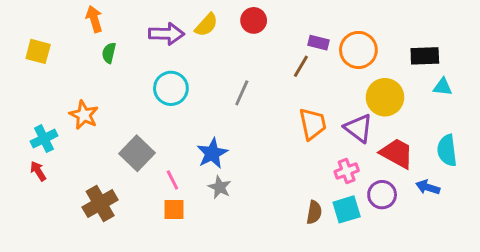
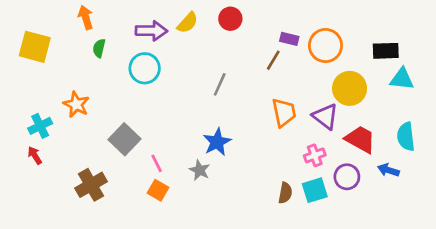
yellow square: (38, 51) -> (35, 47), size x1.4
cyan triangle: (443, 87) -> (402, 79), size x1.4
cyan circle: (171, 88) -> (145, 68), moved
blue star: (212, 153) -> (217, 142), moved
orange square: (174, 209) -> (158, 190), turned 30

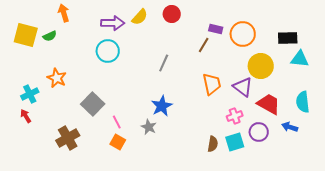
green semicircle: (99, 48) -> (50, 36), moved, turned -128

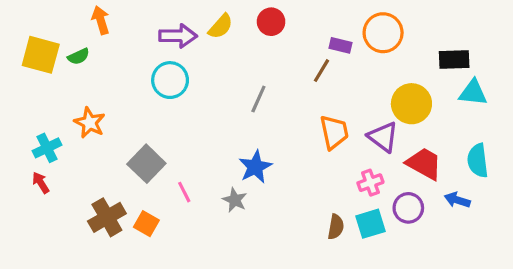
orange circle: (243, 34) -> (383, 33), moved
orange square: (118, 142) -> (146, 224), moved

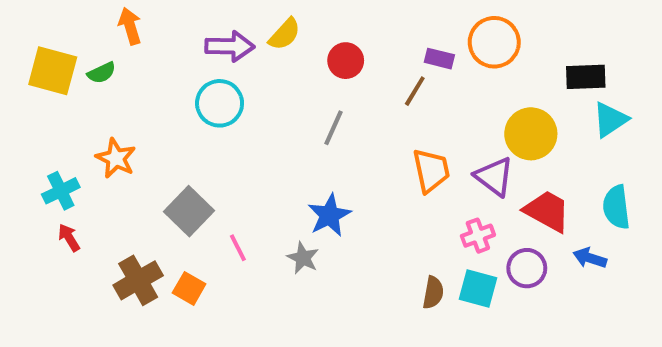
red circle: (271, 22) -> (346, 61), moved
cyan triangle: (473, 93) -> (610, 120), turned -40
red arrow: (41, 183) -> (69, 238), moved
cyan square: (370, 224) -> (478, 288), turned 32

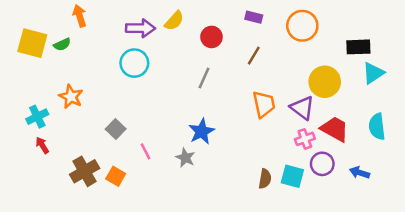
purple rectangle: (439, 59) -> (254, 17), moved
gray square: (189, 211) -> (116, 129), size x0.7
pink cross: (478, 236) -> (305, 139), moved
blue arrow: (590, 258) -> (360, 173), moved

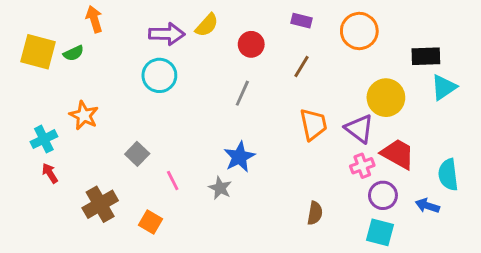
cyan semicircle: (377, 127) -> (448, 175), moved
orange square: (116, 176) -> (151, 222), moved
cyan square: (292, 176) -> (380, 232), moved

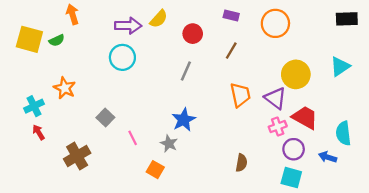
black rectangle: (426, 56) -> (347, 19), moved
orange square: (151, 222) -> (155, 170), moved

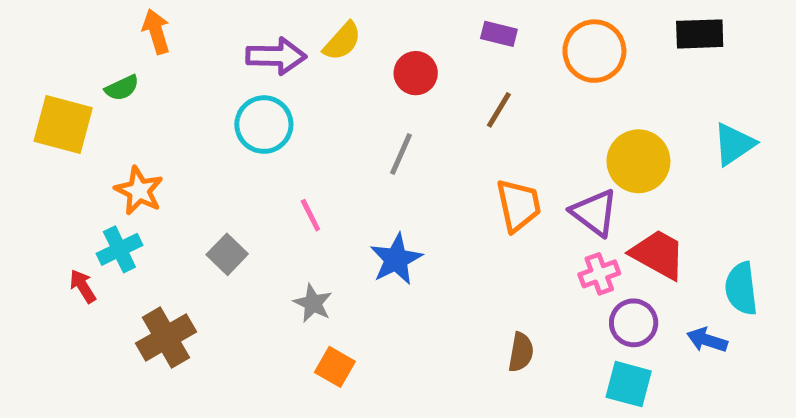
black rectangle: (347, 19) -> (700, 34), moved
yellow square: (29, 39) -> (63, 125), moved
cyan cross: (34, 106) -> (119, 249), moved
pink line: (133, 138) -> (310, 215), moved
gray star: (169, 144) -> (313, 303), moved

